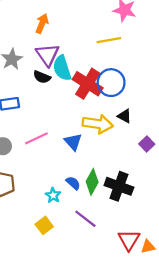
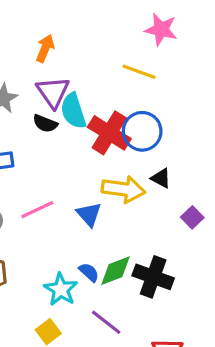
yellow line: (109, 40) -> (139, 72), turned 30
green diamond: (92, 182) -> (116, 271), turned 40
cyan star: (53, 195) -> (61, 289), size x1.5

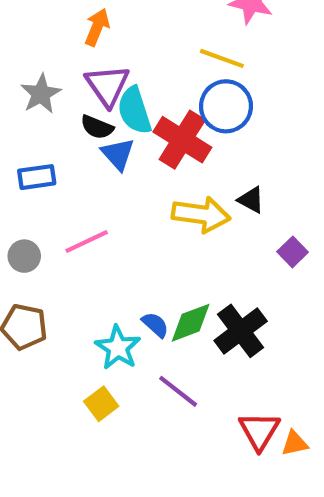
blue circle: (142, 131) -> (226, 106), moved
blue triangle: (89, 214) -> (118, 154), moved
black cross: (153, 277) -> (241, 331), turned 33

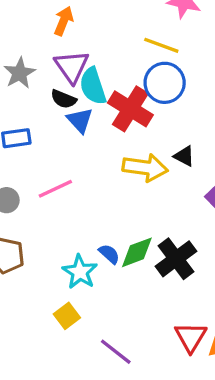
purple line: (178, 391) -> (116, 352), moved

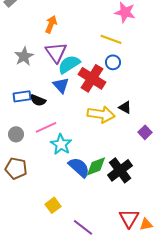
blue circle: (165, 83) -> (113, 62), size x0.6
cyan semicircle: (93, 86) -> (69, 64), turned 75
black semicircle: (64, 99) -> (38, 100), moved
blue semicircle: (109, 254) -> (79, 167), size x1.6
cyan star: (80, 272) -> (61, 144), moved

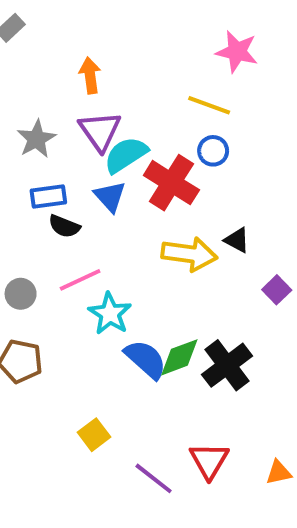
orange arrow: (51, 24) -> (90, 75), turned -30
blue rectangle: (22, 96) -> (48, 197), moved
red triangle: (129, 218) -> (209, 461), moved

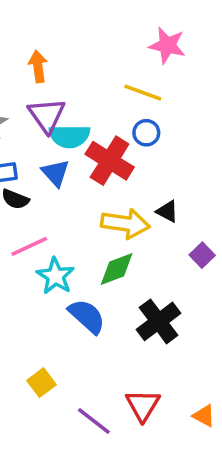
cyan semicircle: (126, 155) -> (69, 136), turned -147
green diamond: (179, 357) -> (117, 269), moved
orange triangle: (279, 472) -> (204, 416), turned 40

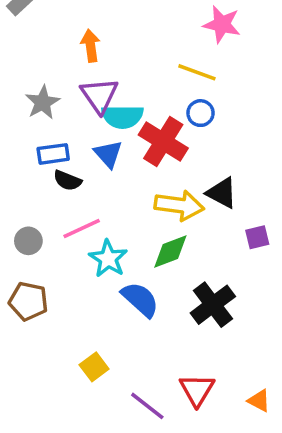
black triangle: (167, 211) -> (222, 193), size x1.4
purple square: (202, 255) -> (257, 237), turned 30

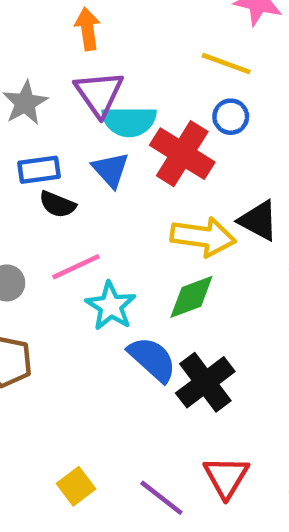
black cross: (213, 305) -> (205, 382), moved
yellow square: (94, 367) -> (76, 486), moved

